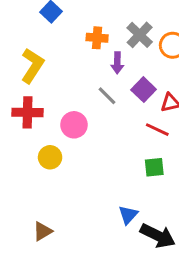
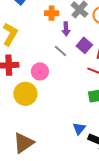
yellow circle: (50, 157) -> (25, 94), size x1.5
brown triangle: (43, 231) -> (24, 143), size x1.6

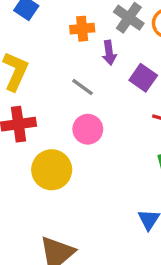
gray line: (60, 51) -> (83, 87), moved
pink circle: (40, 71) -> (88, 129), moved

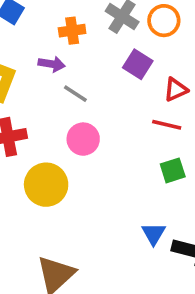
purple arrow: (109, 53) -> (52, 64), moved, turned -70
purple square: (143, 78) -> (138, 64), moved

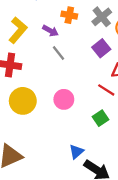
pink circle: (83, 139) -> (64, 99), moved
green square: (173, 170) -> (100, 118), turned -35

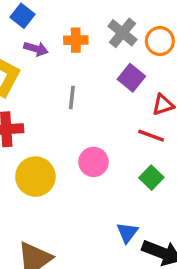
purple arrow: (50, 31) -> (36, 49), moved
gray line: (59, 53) -> (72, 97), turned 56

